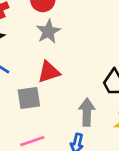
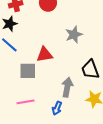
gray star: (48, 32) -> (74, 35), moved

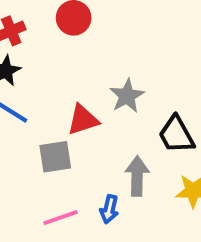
gray star: (74, 35) -> (127, 96), moved
blue arrow: (57, 108) -> (109, 209), moved

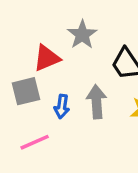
blue arrow: (109, 209) -> (62, 106), moved

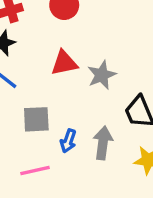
red triangle: (47, 58) -> (64, 63), moved

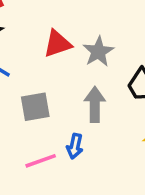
blue arrow: (68, 141) -> (75, 146), moved
gray arrow: (103, 143) -> (95, 105), moved

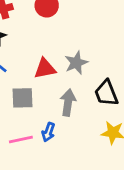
red triangle: (57, 44) -> (45, 69), moved

